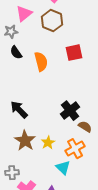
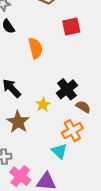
orange semicircle: (41, 62) -> (35, 48), moved
yellow star: (48, 143) -> (43, 105), moved

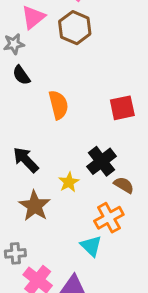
red square: (71, 26) -> (122, 108), moved

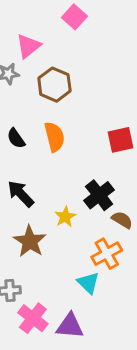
brown hexagon: (75, 28) -> (54, 85), moved
black semicircle: (21, 75) -> (16, 138), moved

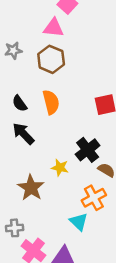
pink triangle: (28, 46) -> (54, 28), moved, turned 45
black arrow: (21, 194) -> (23, 134), moved
yellow star: (65, 217) -> (60, 168), turned -30

